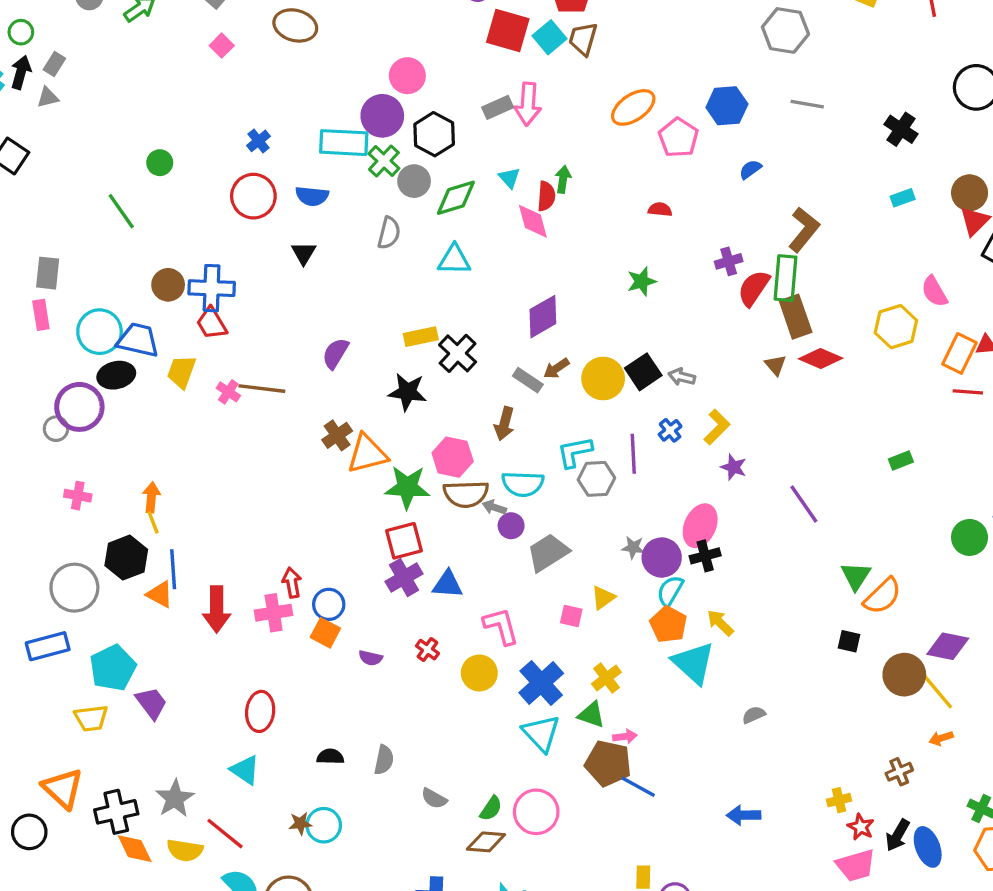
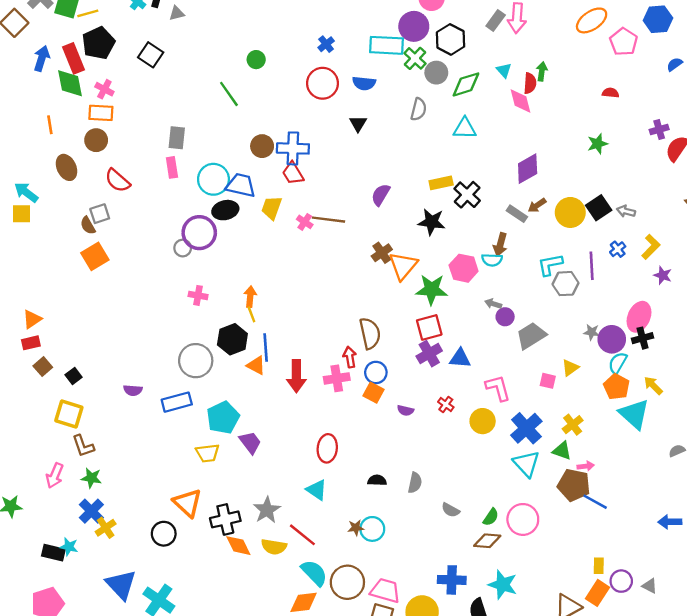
gray rectangle: (498, 107) -> (496, 20), turned -30
orange triangle: (367, 454) -> (403, 266), turned -36
cyan semicircle: (523, 484) -> (492, 260), moved, size x0.7
brown semicircle: (466, 494) -> (370, 333), moved, turned -100

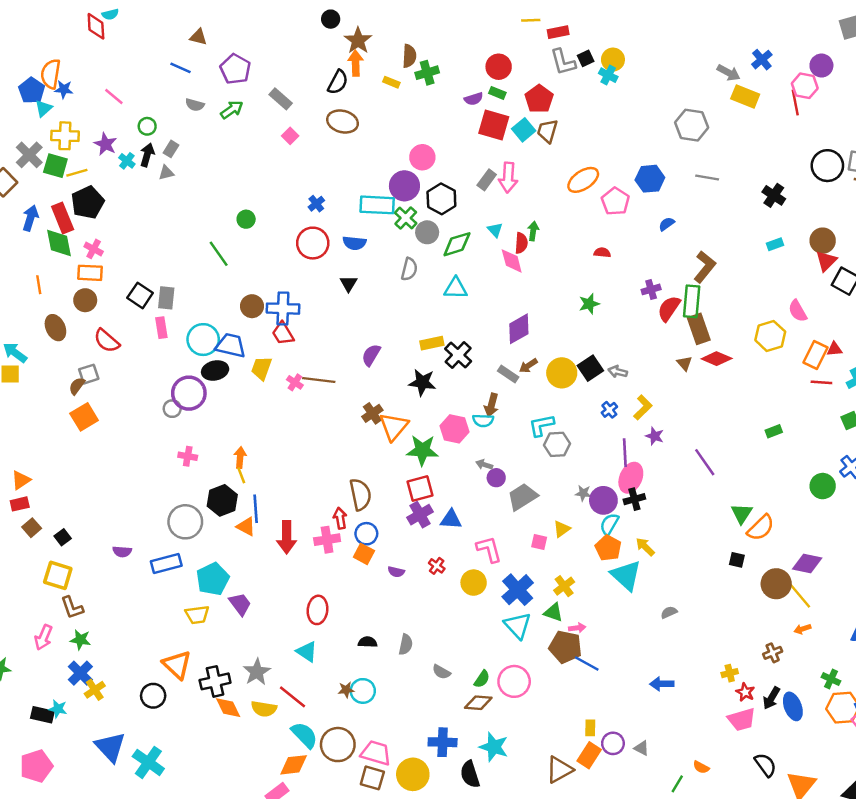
black square: (151, 55) -> (140, 295), moved
brown semicircle: (88, 226) -> (77, 386), turned 66
purple line: (592, 266) -> (625, 453), moved

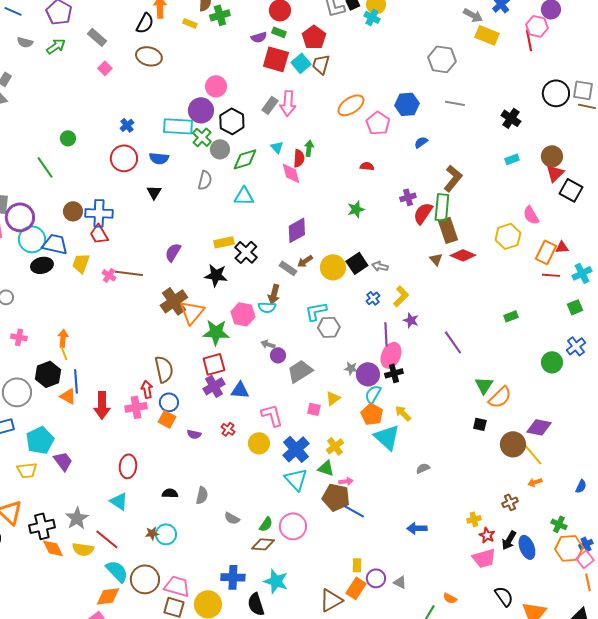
purple circle: (189, 393) -> (20, 217), moved
brown cross: (372, 413) -> (174, 301), size x1.5

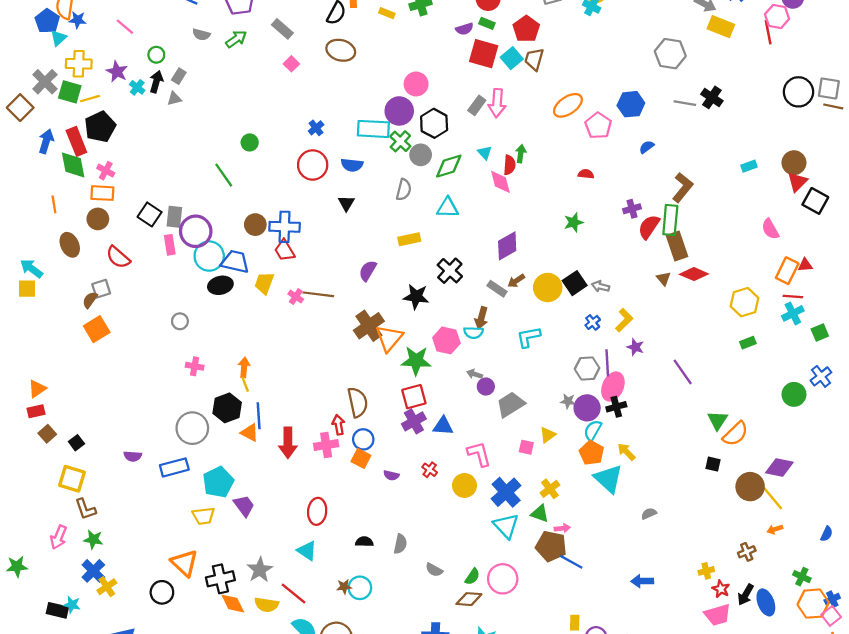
black cross: (511, 118) -> (712, 97), moved
yellow hexagon: (508, 236) -> (744, 302), moved
yellow rectangle: (224, 242) -> (409, 239), moved
cyan cross: (582, 273) -> (793, 313), moved
gray hexagon: (329, 327) -> (587, 369), moved

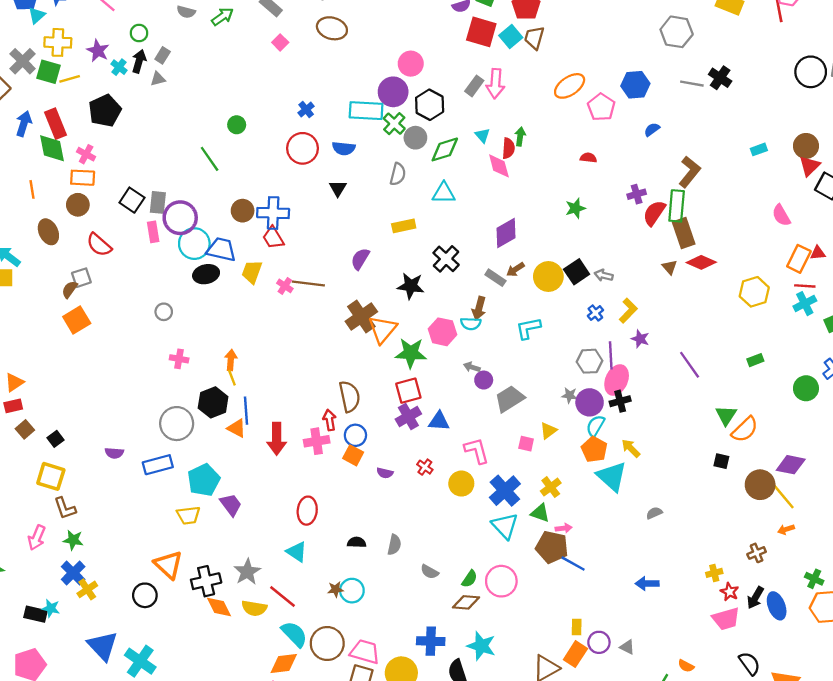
black pentagon: (100, 127) -> (105, 111), moved
green rectangle: (748, 343) -> (755, 360), moved

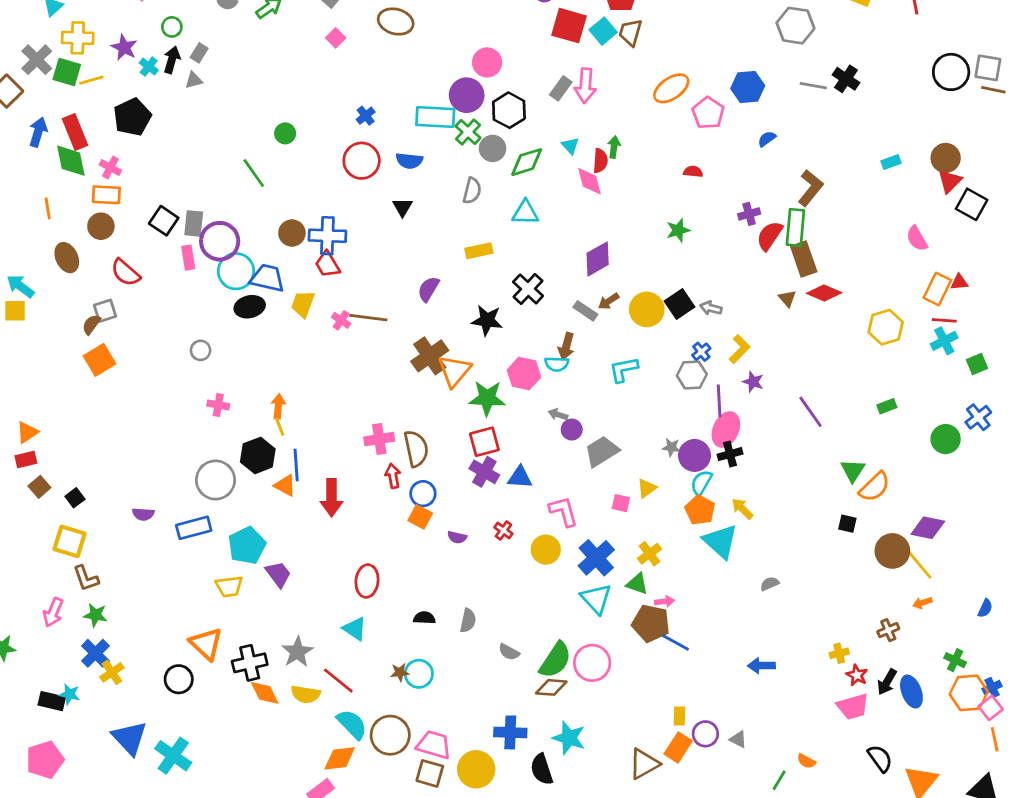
gray hexagon: (590, 361) -> (692, 375), moved
purple cross: (408, 416) -> (484, 472), turned -30
pink cross: (317, 441) -> (379, 439), moved
green semicircle: (470, 579) -> (555, 660), size x1.8

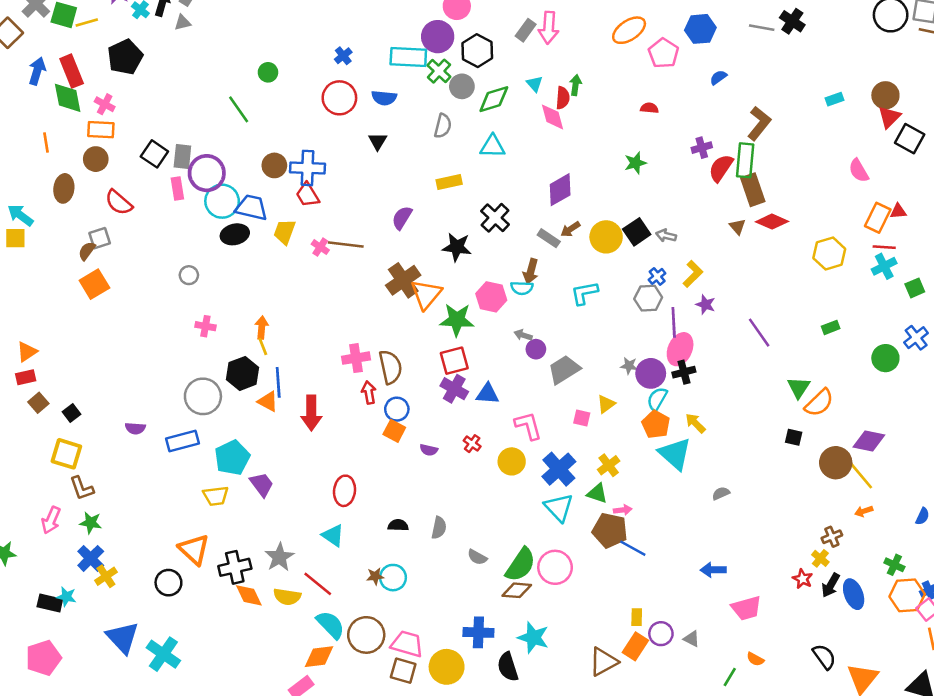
brown ellipse: (67, 258) -> (64, 188), turned 32
yellow cross: (839, 653) -> (820, 558), moved, turned -36
pink trapezoid: (853, 707) -> (746, 608), moved

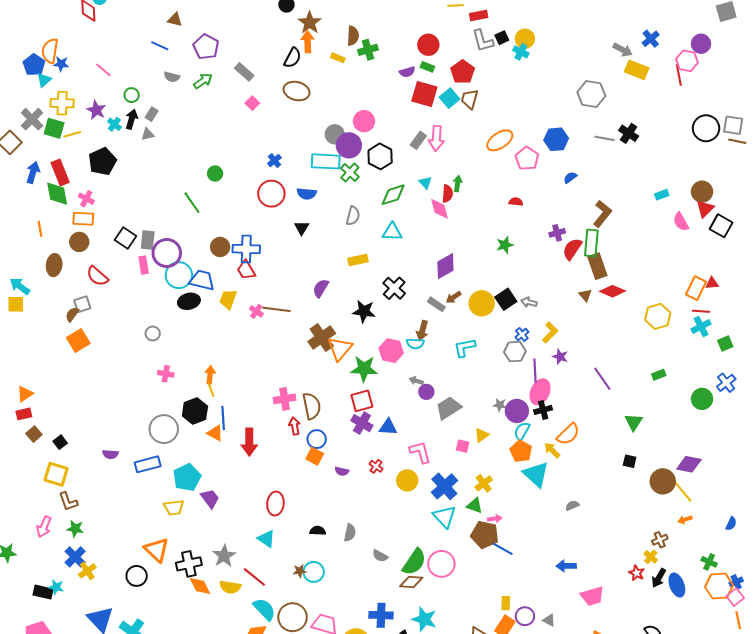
gray circle: (462, 86) -> (335, 134), moved
pink semicircle: (859, 171) -> (681, 222), moved
orange semicircle: (819, 403) -> (568, 434), moved

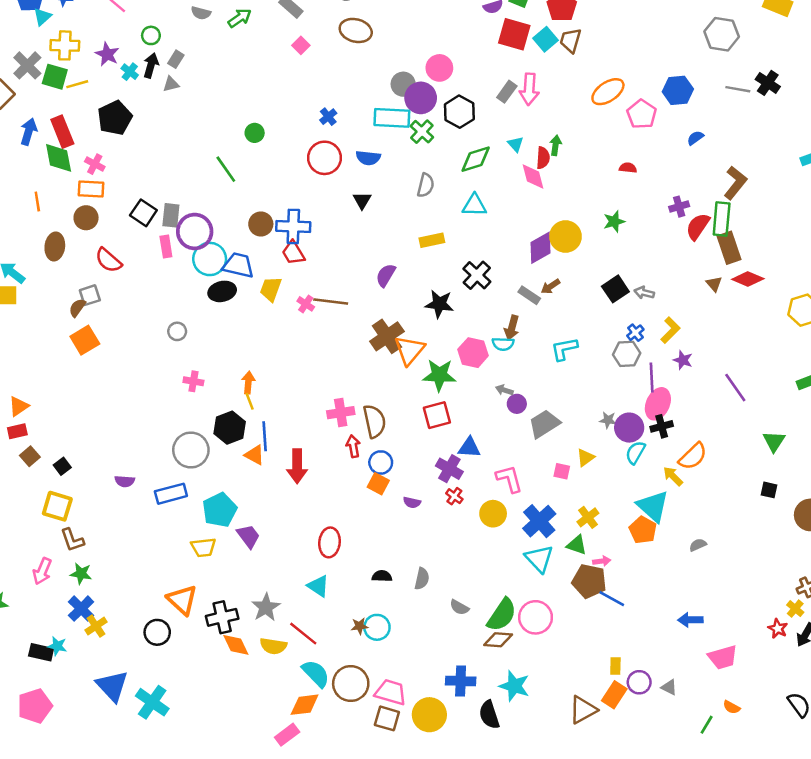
yellow circle: (482, 303) -> (565, 236), moved
purple cross: (362, 423) -> (449, 469), moved
orange pentagon: (521, 451) -> (643, 530), moved

